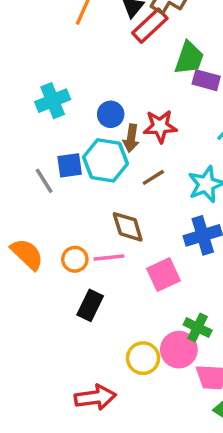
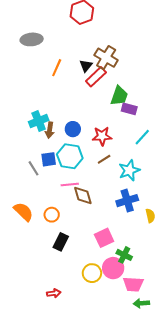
brown arrow: (131, 138) -> (50, 130), moved
brown line: (153, 177) -> (104, 159), moved
pink line: (109, 258) -> (70, 184), moved
pink square: (164, 275) -> (104, 238), moved
red arrow: (95, 397) -> (54, 293), moved, size x0.6

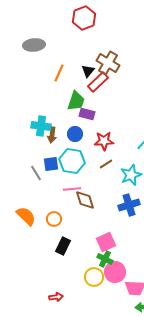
green trapezoid: (119, 96) -> (76, 101), moved
purple rectangle: (129, 109) -> (87, 114), moved
cyan cross: (39, 121) -> (41, 126), turned 30
green cross: (124, 255) -> (105, 259), moved

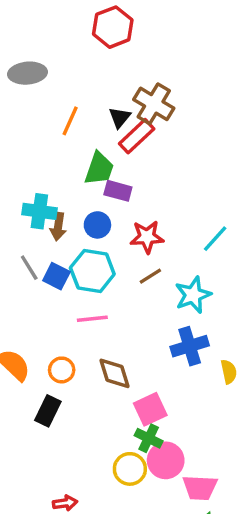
blue square: (51, 164) -> (56, 276), turned 35
gray line: (36, 173) -> (29, 268), moved
brown diamond: (85, 200) -> (115, 373), moved
black rectangle: (63, 246) -> (48, 411), moved

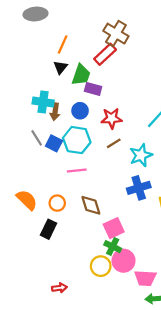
black triangle: (120, 117) -> (60, 67), moved

